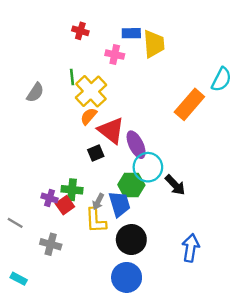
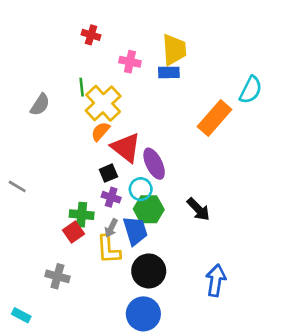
blue rectangle: (131, 33) -> (169, 72), moved
cyan circle: (148, 167) -> (141, 189), moved, size x0.7
purple cross: (49, 198) -> (111, 197), moved
gray line: (15, 223) -> (17, 186), moved

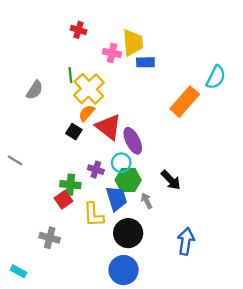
yellow trapezoid: (174, 50) -> (133, 43), moved
black square: (108, 173) -> (74, 132), moved, turned -35
gray arrow: (111, 228) -> (147, 201), moved, turned 126

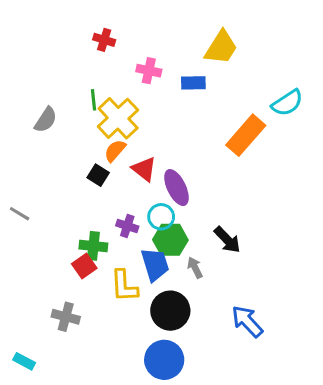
yellow trapezoid: (133, 43) -> (221, 48), moved, turned 36
cyan semicircle: (216, 77) -> (287, 103), turned 30
red triangle: (109, 127) -> (144, 169), size x0.7
blue arrow: (186, 241) -> (247, 321), turned -52

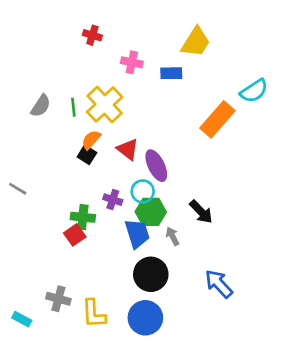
green line: (93, 100) -> (73, 107), moved
orange semicircle: (115, 151) -> (91, 140), moved
yellow L-shape: (124, 286) -> (94, 314), moved
gray cross: (66, 317) -> (58, 299), moved

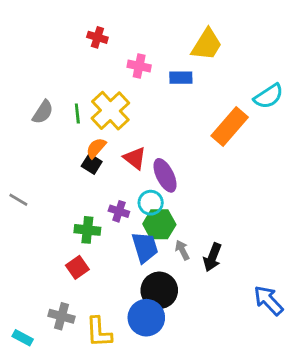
black arrow: (201, 212) -> (212, 257), moved, turned 65
red square: (75, 235) -> (77, 267), moved
blue arrow: (219, 284) -> (269, 300), moved
blue circle: (145, 318) -> (146, 318), moved

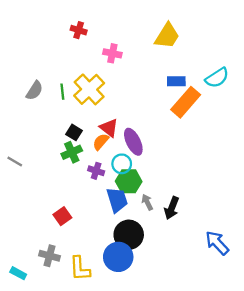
blue rectangle: (181, 78) -> (176, 81), moved
orange semicircle: (96, 148) -> (101, 142), moved
green cross: (87, 230) -> (72, 152), moved, turned -30

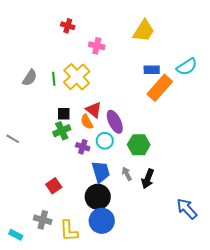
black square: (74, 132) -> (64, 114), turned -32
orange semicircle: (101, 142) -> (87, 122), turned -70
green hexagon: (129, 181) -> (139, 145), moved
black circle: (129, 235) -> (98, 197), moved

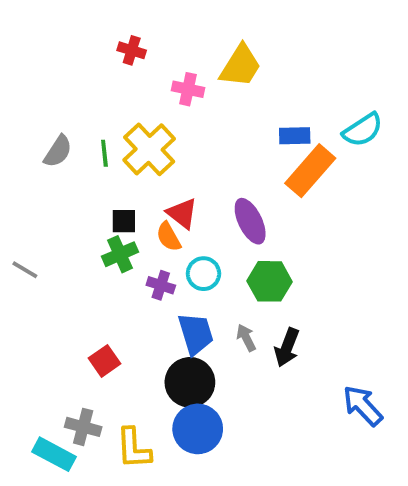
yellow trapezoid: (144, 31) -> (240, 66), moved
purple ellipse: (115, 122) -> (250, 221), moved
cyan rectangle: (16, 235) -> (54, 454), moved, size x1.5

